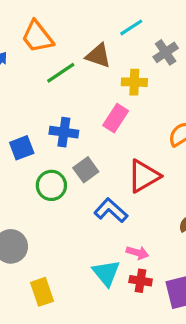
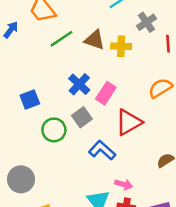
brown triangle: (98, 56) -> (94, 40), moved
pink rectangle: (116, 118) -> (106, 93), moved
blue cross: (64, 132) -> (79, 84), moved, turned 35

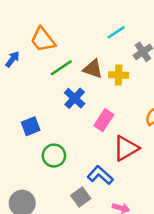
blue cross: (79, 84) -> (75, 98), moved
gray square: (82, 117) -> (81, 197), moved

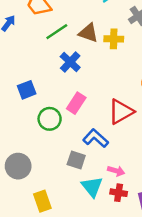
pink rectangle: (104, 120) -> (76, 103), moved
gray square: (81, 197) -> (76, 160), turned -36

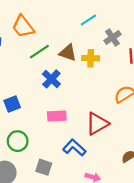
pink rectangle: (76, 103) -> (57, 116), turned 54
green circle: (50, 119) -> (18, 141), moved
gray square: (76, 160) -> (44, 167), moved

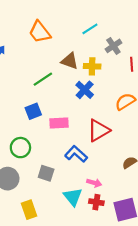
orange trapezoid: (23, 27) -> (40, 32), moved
green line: (39, 52) -> (43, 79), moved
blue cross: (51, 79) -> (85, 90), moved
blue square: (12, 104) -> (33, 111), moved

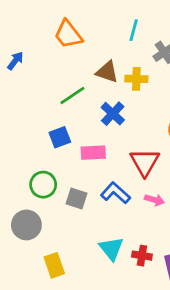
cyan line: (90, 29) -> (134, 30), turned -42
blue cross: (85, 90) -> (113, 114), moved
red triangle: (98, 130) -> (145, 162), turned -30
gray square: (46, 173) -> (77, 199), moved
pink arrow: (94, 183) -> (154, 200), moved

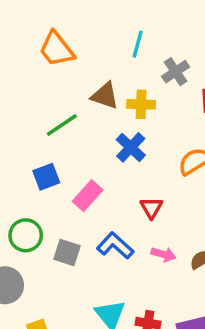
blue cross: (113, 114) -> (131, 147), moved
pink rectangle: (93, 153) -> (88, 196), turned -45
red triangle: (145, 162) -> (151, 208), size x0.6

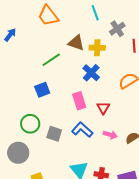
cyan line: (138, 44) -> (95, 13), turned -35
pink rectangle: (88, 196) -> (79, 101), moved, turned -60

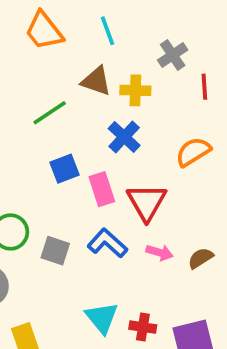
cyan line: (95, 13) -> (107, 31), moved
blue square: (42, 90) -> (65, 169), moved
red triangle: (103, 108) -> (147, 202), size x1.6

